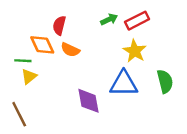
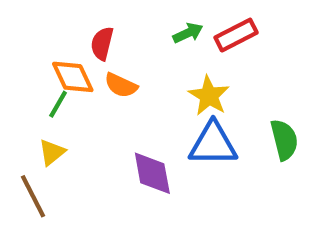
yellow star: (135, 51) -> (209, 96), moved
green line: (23, 61) -> (58, 104), moved, turned -63
yellow triangle: (29, 77) -> (52, 152), moved

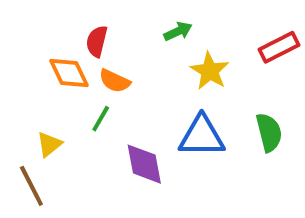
red rectangle: (236, 35) -> (279, 47), moved
yellow star: (209, 96) -> (210, 71), moved
green line: (58, 104) -> (101, 119), moved

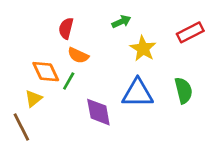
orange diamond: (69, 73) -> (46, 72), moved

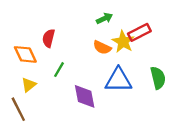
red semicircle: (66, 28) -> (49, 38), moved
red rectangle: (190, 32) -> (139, 32), moved
orange semicircle: (78, 55) -> (102, 47), moved
orange diamond: (46, 72) -> (25, 54), moved

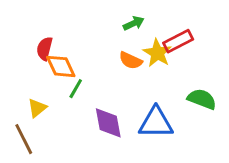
red semicircle: (49, 38) -> (45, 49), moved
orange diamond: (25, 54) -> (61, 66), moved
green semicircle: (158, 78) -> (202, 99), turned -55
blue triangle: (118, 80) -> (156, 123), moved

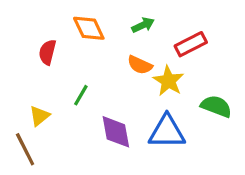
yellow star: (157, 53) -> (168, 81), moved
orange diamond: (61, 66) -> (89, 28), moved

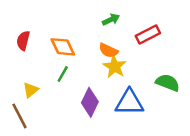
orange diamond: (89, 28) -> (63, 47), moved
red semicircle: (47, 52) -> (23, 41), moved
yellow star: (168, 81) -> (115, 67), moved
purple diamond: (116, 132) -> (90, 102), turned 36

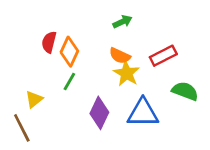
red rectangle: (148, 34) -> (163, 56), moved
red semicircle: (23, 41) -> (49, 42), moved
orange diamond: (63, 47) -> (69, 52), turned 50

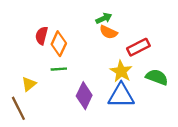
orange semicircle: (120, 56) -> (108, 32), moved
yellow star: (127, 73) -> (121, 71), moved
green line: (69, 82) -> (59, 69), turned 56

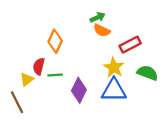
red semicircle: (42, 36) -> (39, 66), moved
green line: (59, 69) -> (55, 75), moved

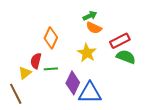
yellow star: (114, 67) -> (87, 53), moved
green semicircle: (147, 73) -> (126, 57), moved
blue triangle: (114, 90) -> (90, 93), moved

